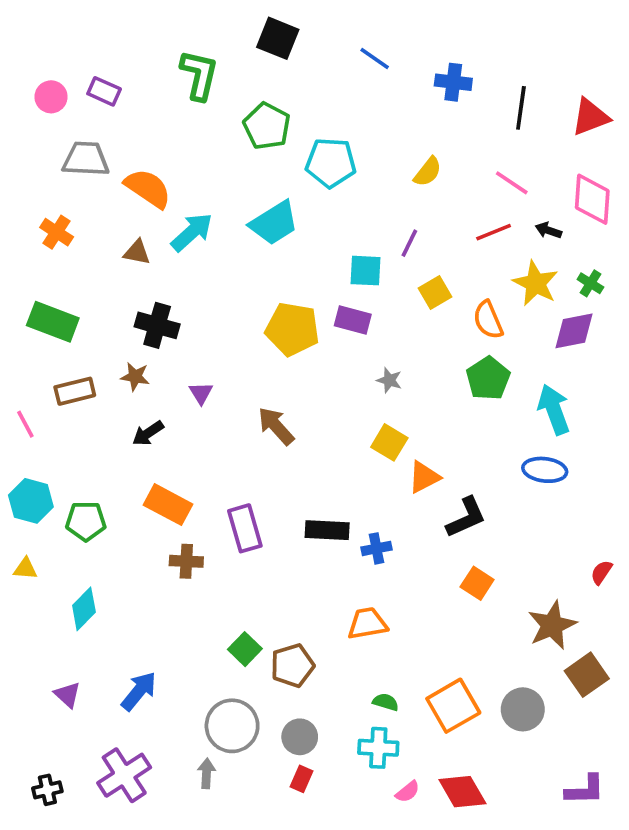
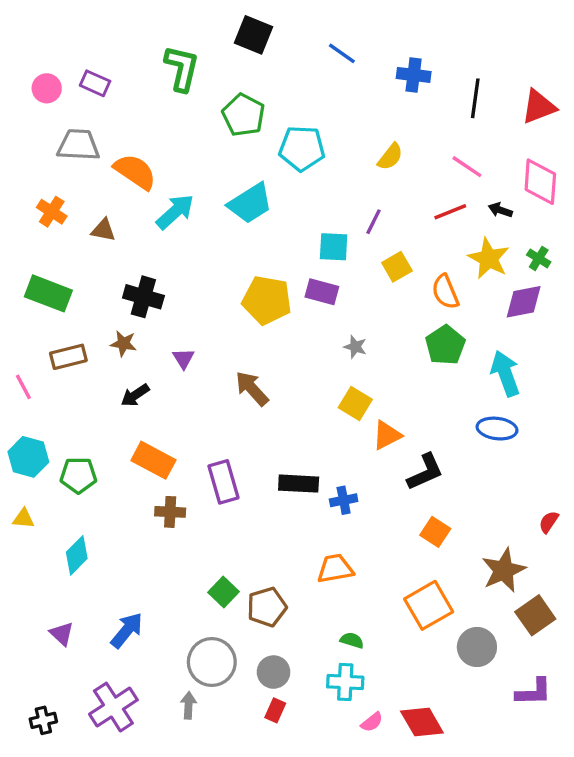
brown triangle: (137, 252) -> (103, 230), moved
orange square: (453, 706) -> (429, 605), moved
purple L-shape: (585, 790) -> (534, 692), moved

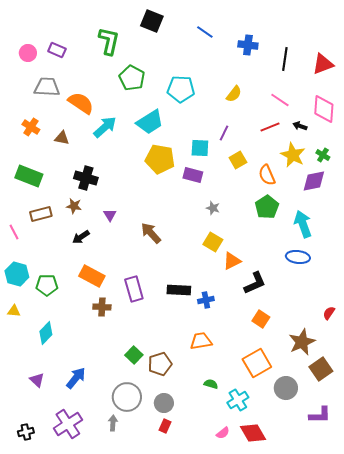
green pentagon: (243, 115) -> (132, 78), moved
yellow pentagon: (267, 300) -> (160, 159), moved
cyan cross: (345, 682) -> (238, 400), moved, turned -35

